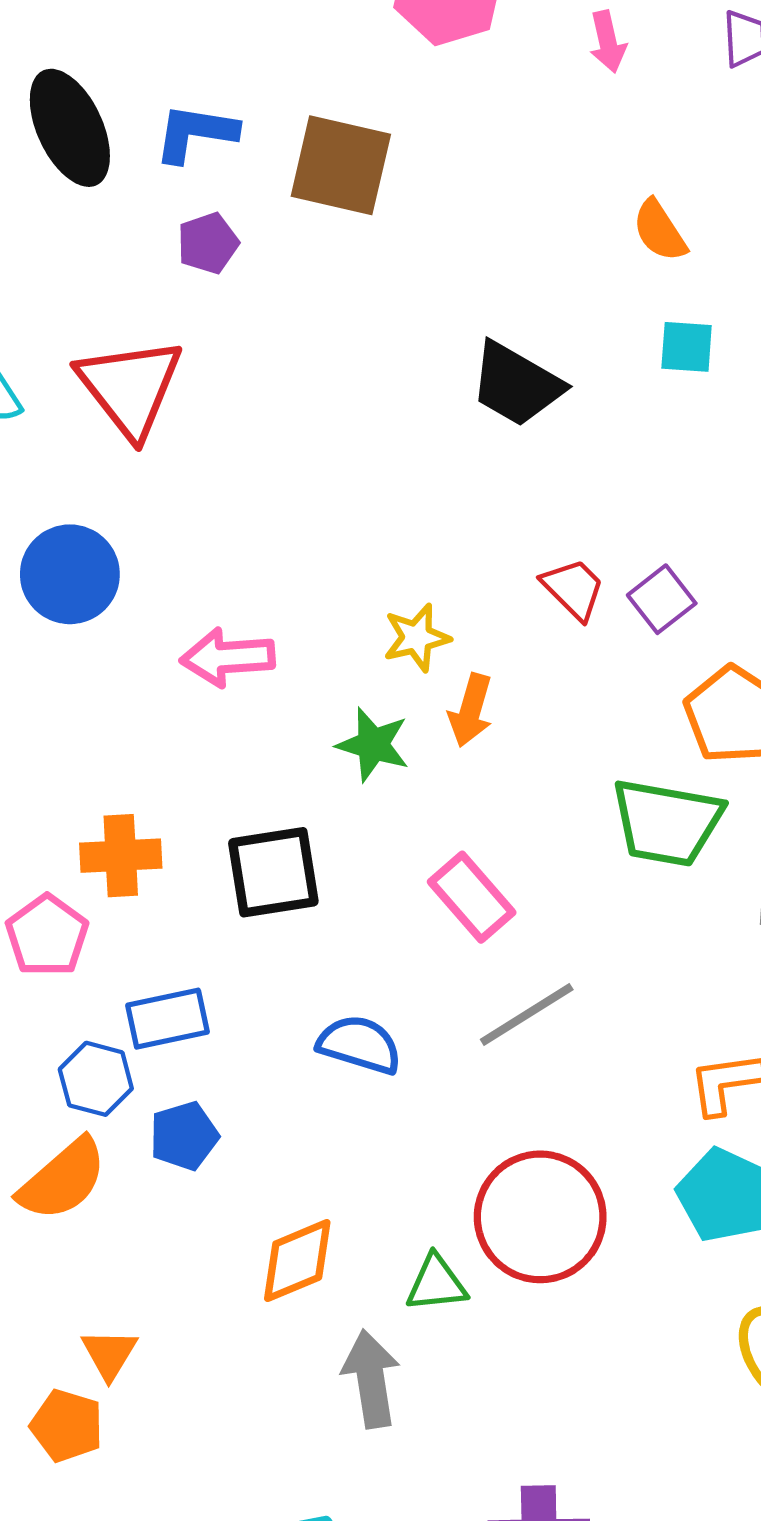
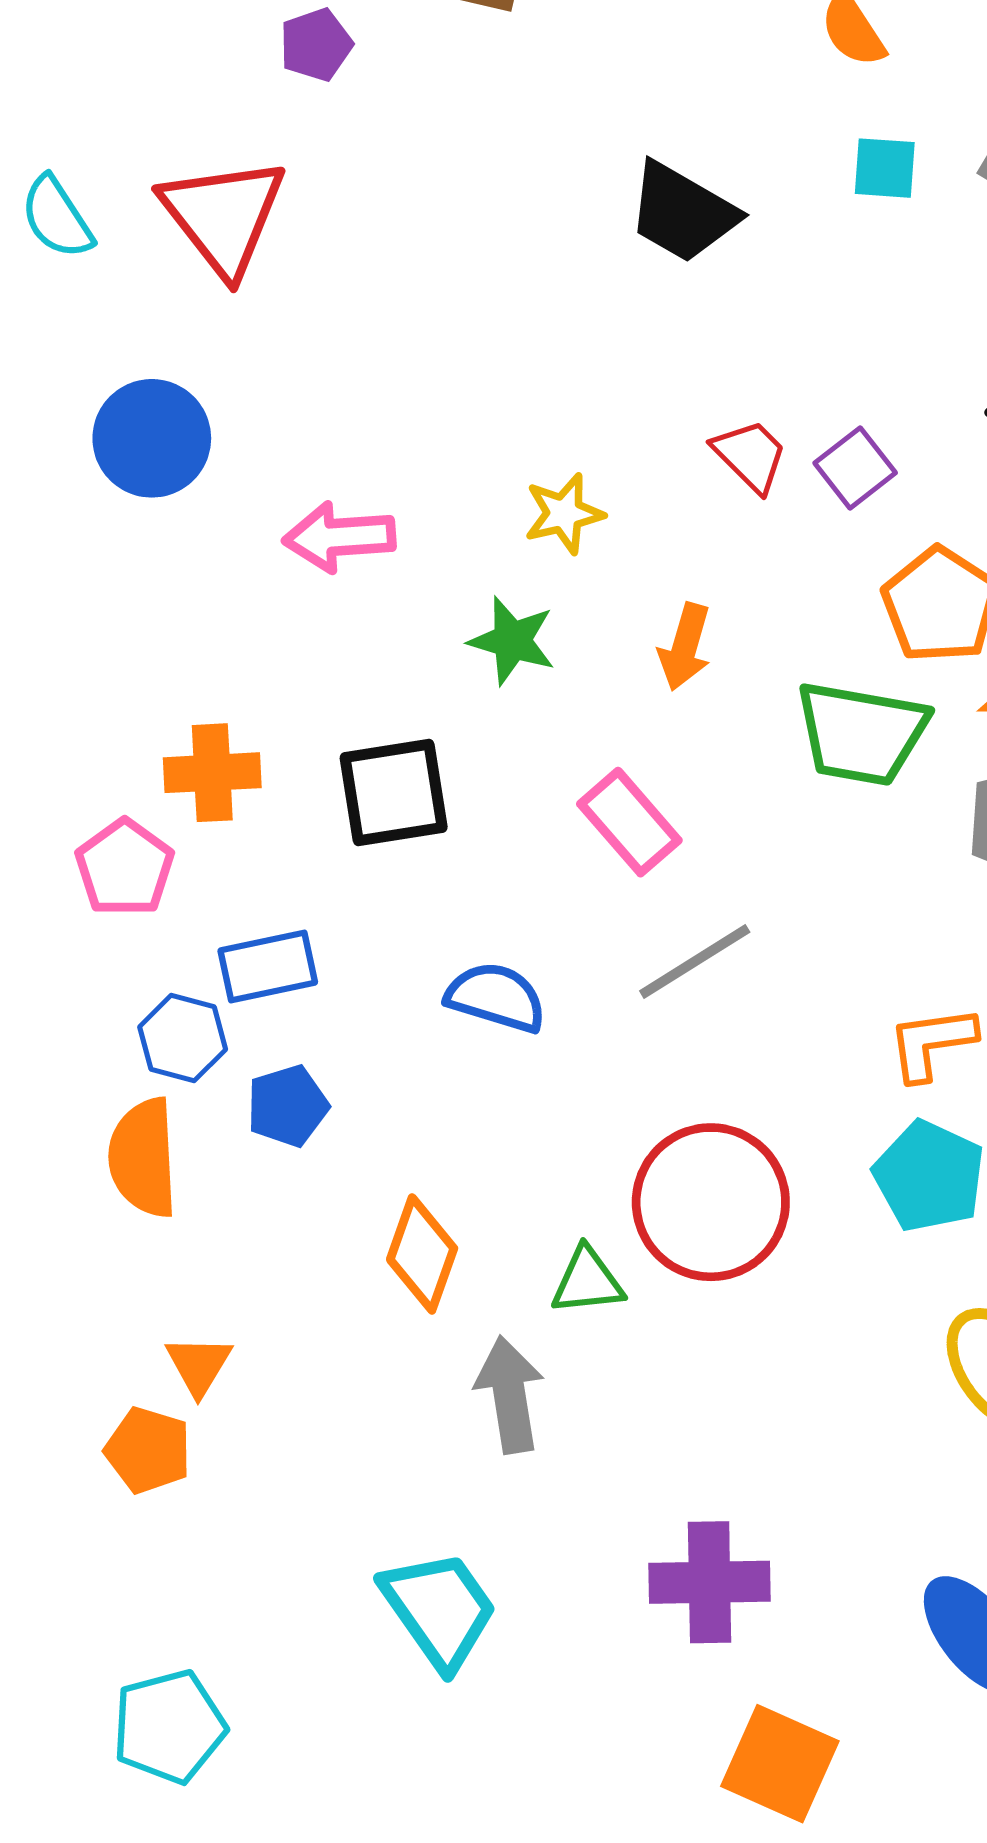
orange arrow: (471, 710) -> (685, 647), moved
orange semicircle: (63, 1180) -> (143, 1158), turned 128
orange diamond: (297, 1261) -> (422, 1254), turned -48

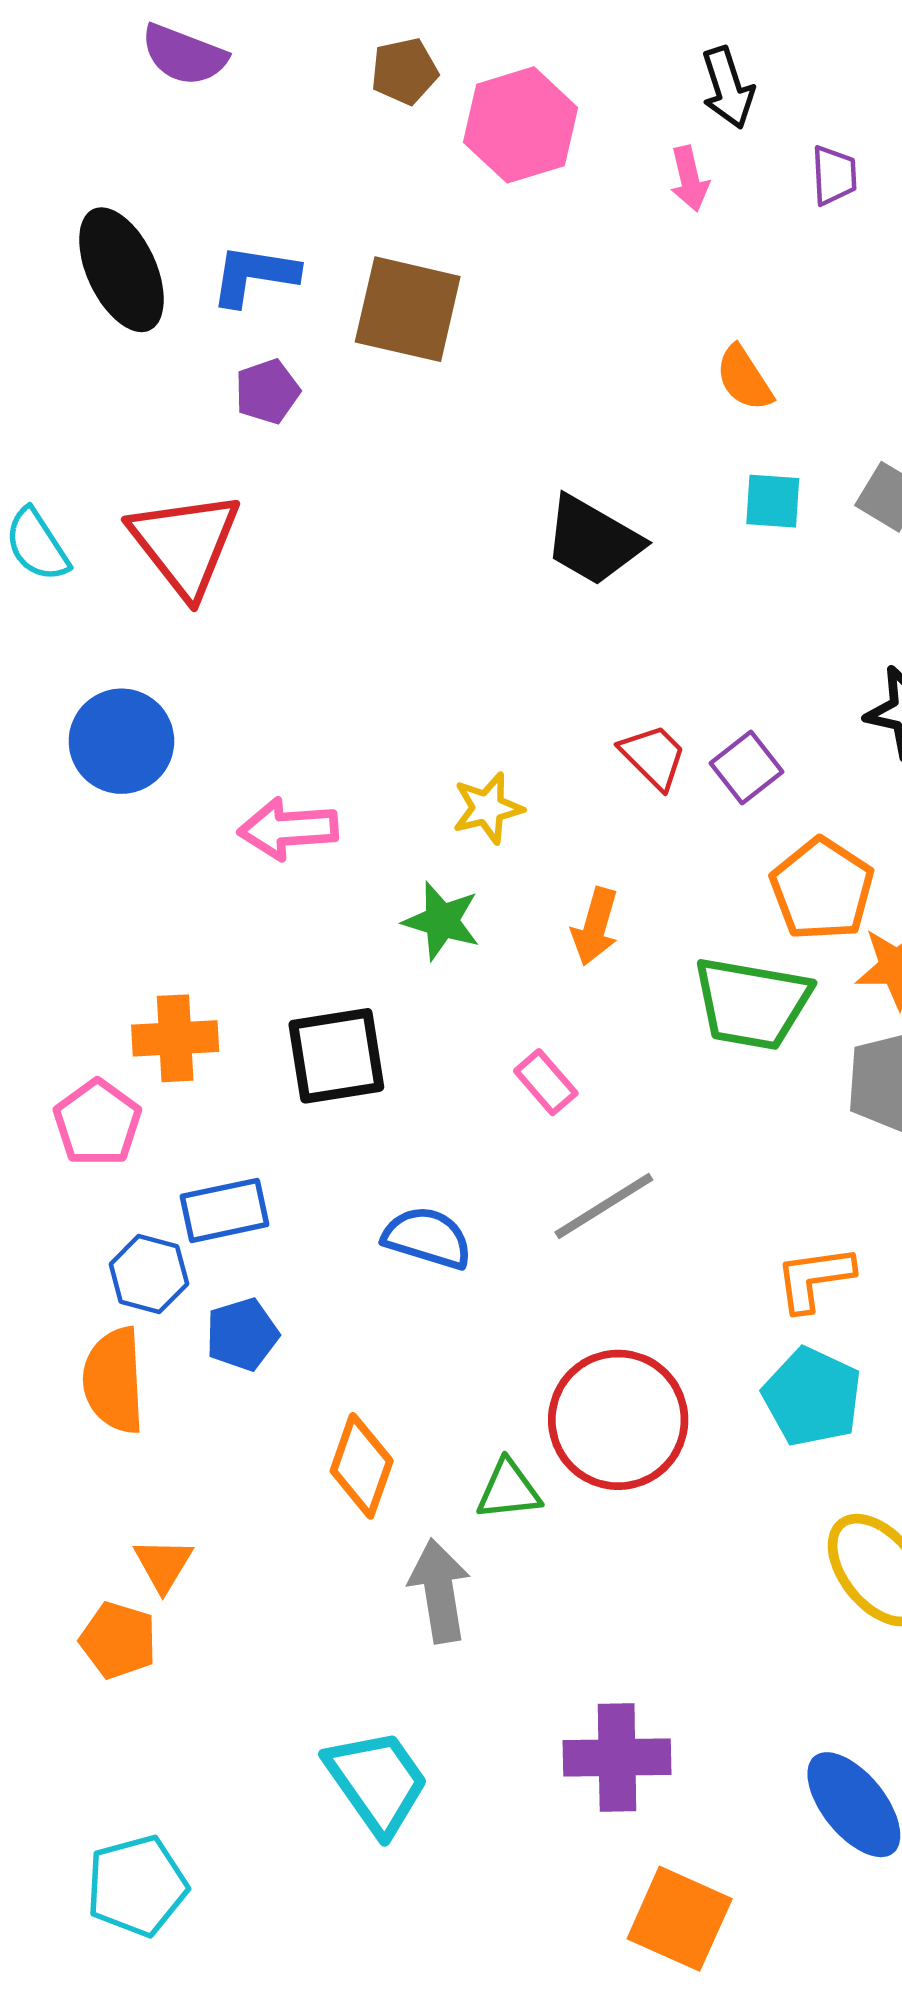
pink rectangle: (629, 822) -> (546, 1082), size x0.7

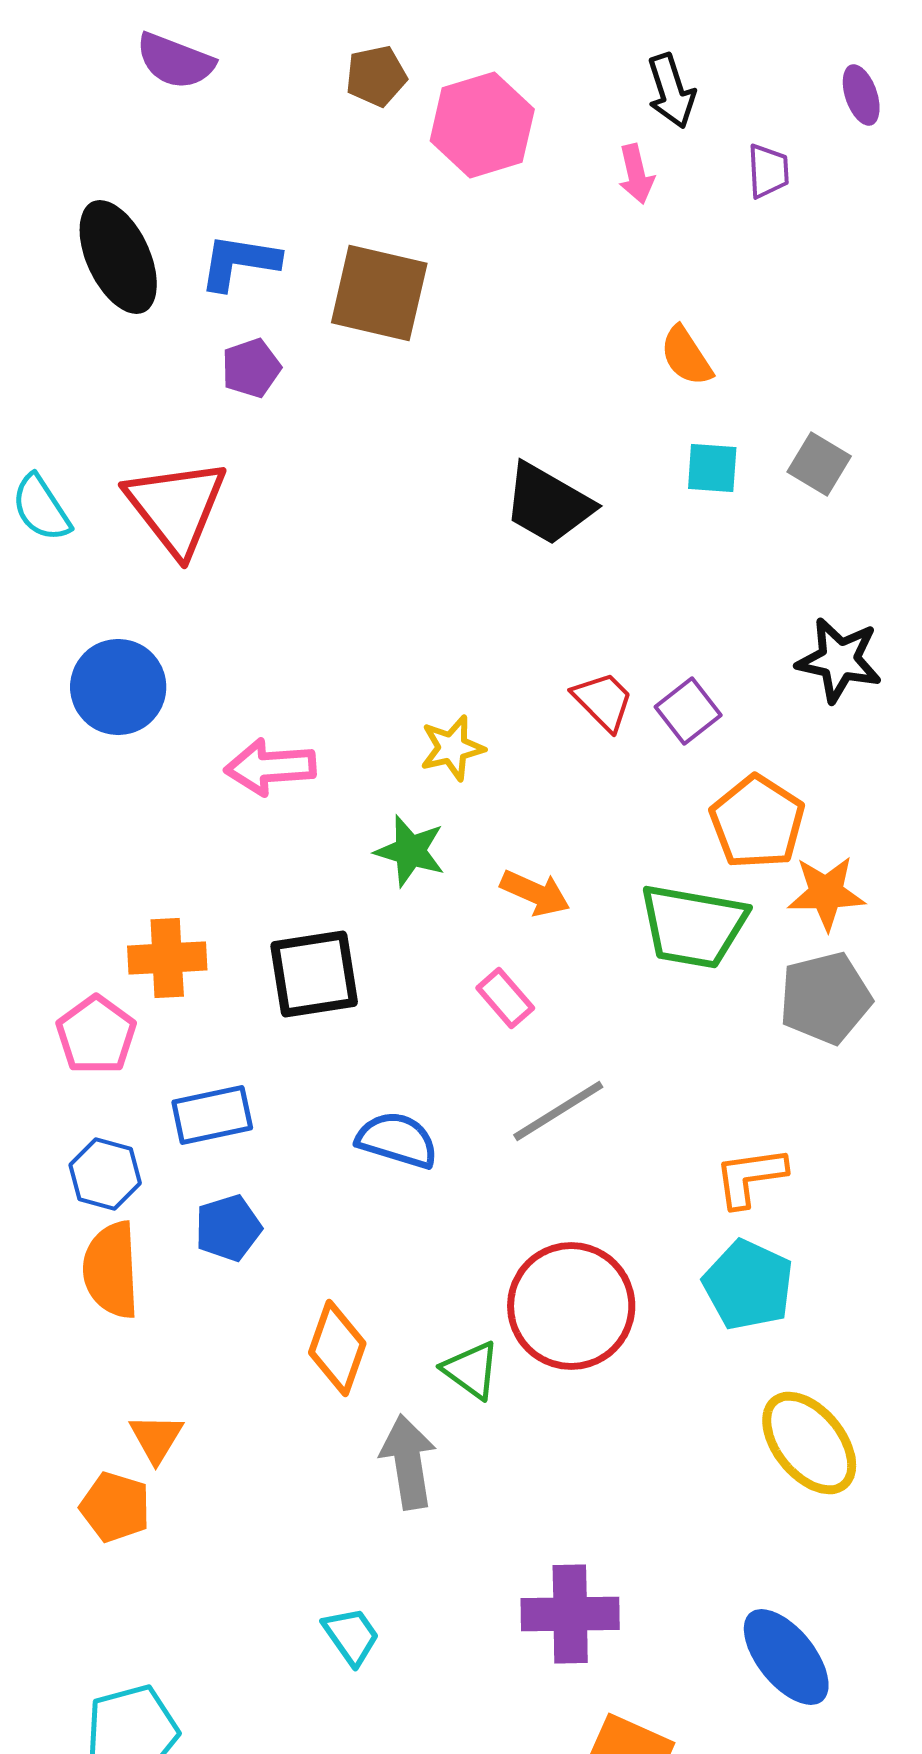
orange arrow: (595, 926) -> (535, 893), moved, turned -82
blue hexagon: (149, 1274) -> (105, 1174), moved
green triangle: (509, 1490) -> (471, 1370), turned 42
cyan trapezoid: (377, 1782) -> (351, 1636), size x0.6

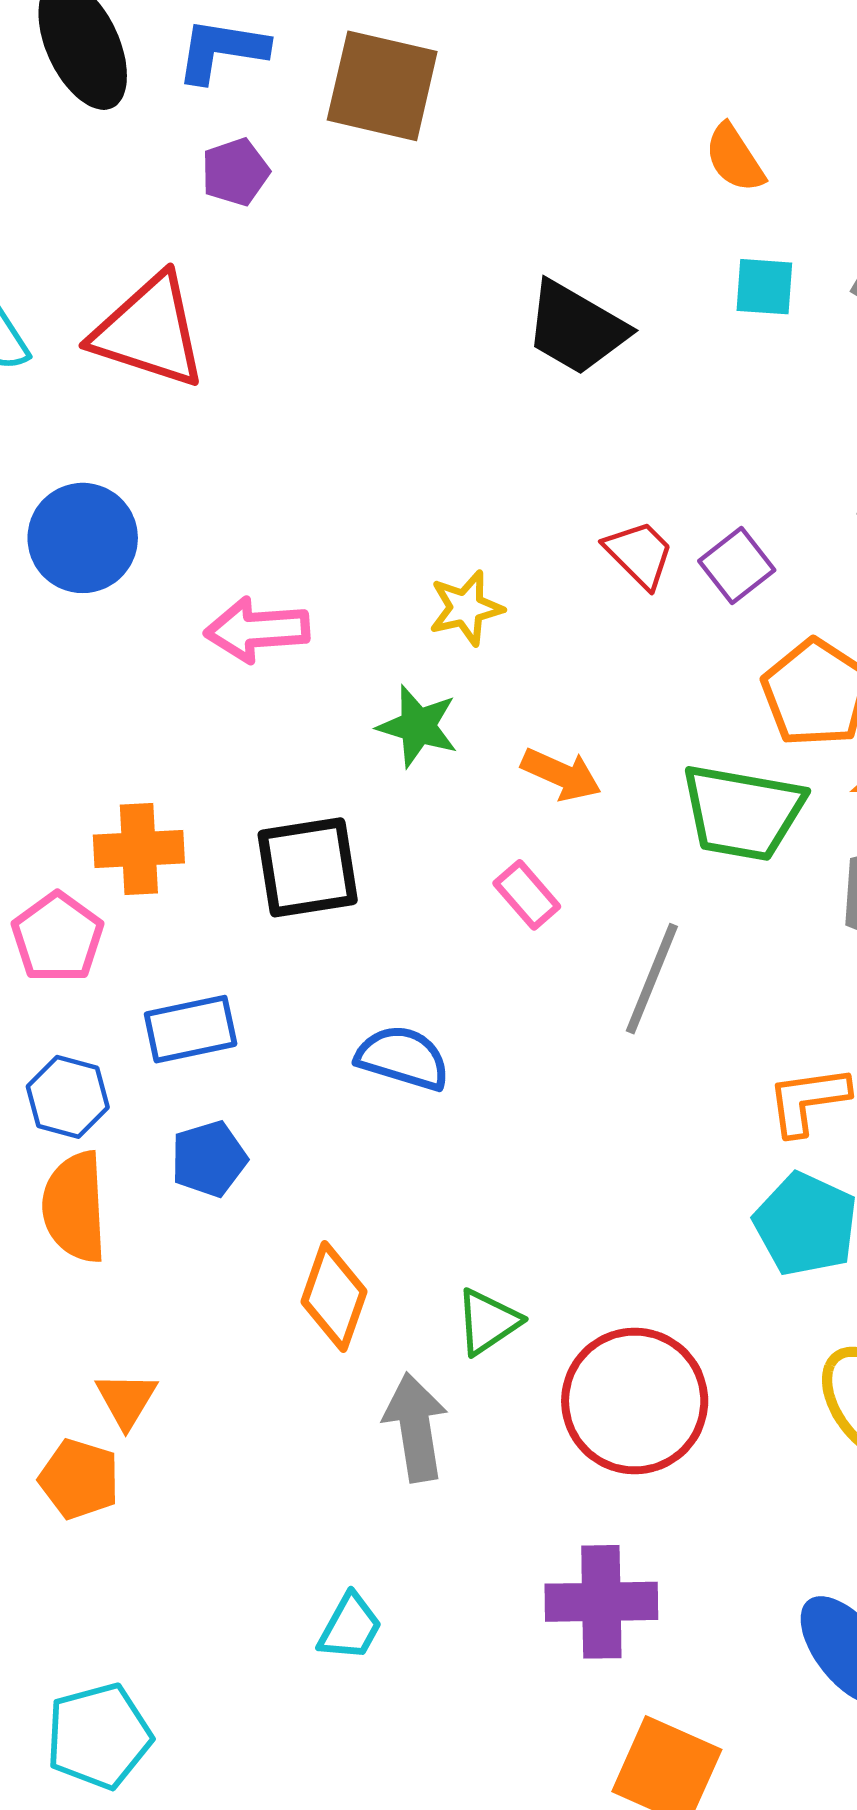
red triangle: (176, 507) -> (149, 331), turned -34
gray line: (558, 1111) -> (652, 979), moved, turned -36
red circle: (571, 1306) -> (635, 1401), moved
green triangle: (471, 1370) -> (488, 1322), turned 50
cyan trapezoid: (351, 1636) -> (350, 1627), turned 64

